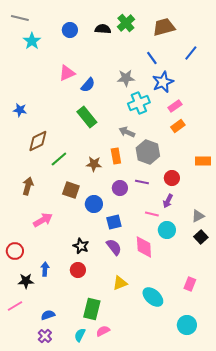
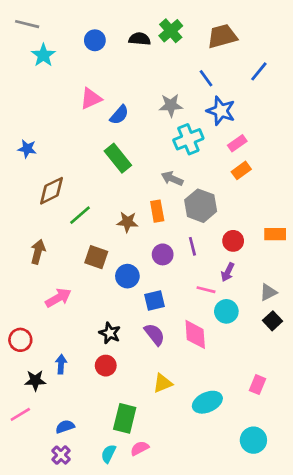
blue star: (163, 82) -> (221, 111), turned -30
orange rectangle: (203, 161) -> (275, 234), moved
purple line: (142, 182) -> (192, 246), turned 64
cyan ellipse: (153, 297) -> (207, 402), turned -65

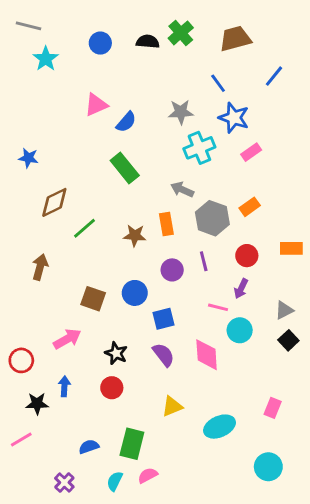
orange rectangle: (241, 170) -> (250, 207), moved
brown square: (96, 257) -> (93, 299), moved
pink arrow: (58, 298) -> (67, 339), moved
blue semicircle: (65, 427) -> (89, 447), moved

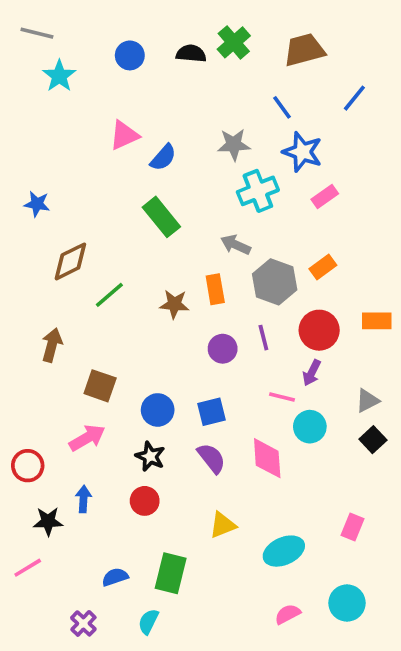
red circle: (247, 256) -> (319, 330), size x1.4
blue circle: (135, 293) -> (158, 410), moved
brown square: (93, 299) -> (100, 386), moved
pink semicircle: (148, 475) -> (288, 614), moved

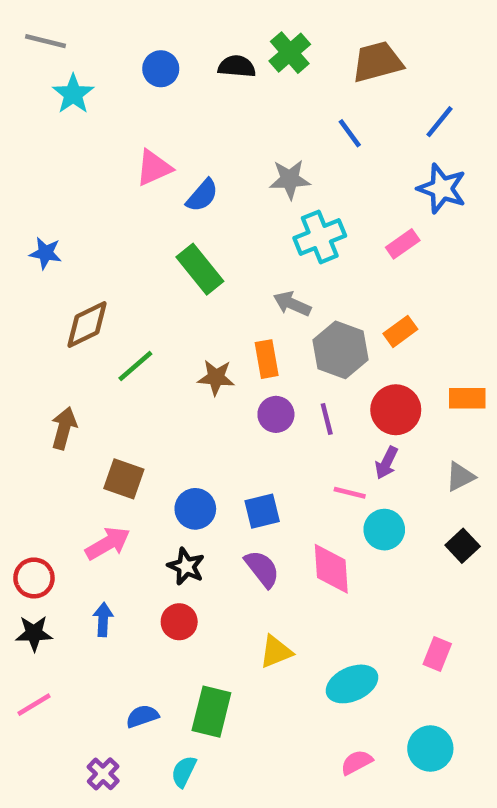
blue star: (302, 152) -> (442, 189), moved
purple circle: (223, 349) -> (276, 414), moved
gray triangle: (367, 401) -> (460, 477), moved
black star: (48, 521) -> (34, 633), moved

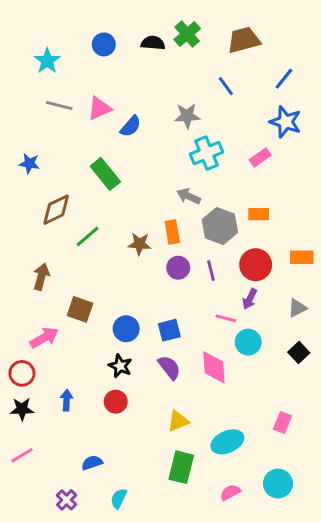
gray line: (46, 41) -> (59, 105), moved
green rectangle: (200, 269) -> (105, 174), moved
orange rectangle: (400, 331) -> (259, 214), turned 36
pink arrow: (108, 543) -> (44, 338), moved
green rectangle: (211, 712) -> (181, 467), moved

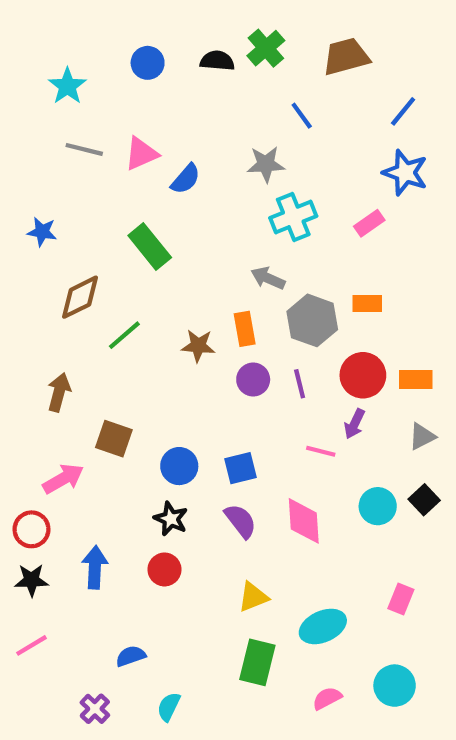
blue line: (226, 86) -> (302, 116), moved
orange rectangle: (302, 257) -> (416, 379), moved
cyan circle: (248, 342) -> (378, 506), moved
blue arrow: (67, 400) -> (95, 567), size x1.4

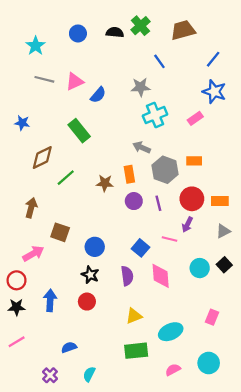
blue square: (240, 468) -> (141, 248), moved, turned -36
purple semicircle: (240, 521) -> (127, 276), turned 30
green rectangle: (257, 662) -> (136, 351), turned 70

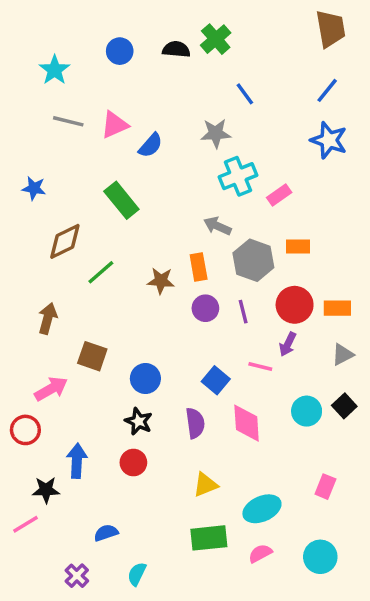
brown trapezoid: (183, 30) -> (331, 29), moved, turned 95
pink rectangle: (195, 118) -> (279, 195), moved
black star: (17, 307) -> (46, 490), moved
pink semicircle: (173, 370) -> (260, 553), moved

